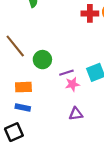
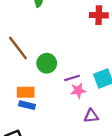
blue rectangle: (23, 107) -> (27, 105), moved
purple triangle: (76, 114) -> (91, 116), moved

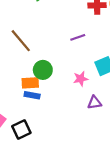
green circle: (47, 63) -> (43, 70), moved
purple line: (72, 78) -> (78, 37), moved

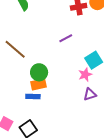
pink star: (81, 79) -> (85, 75), moved
orange rectangle: (30, 83) -> (38, 84), moved

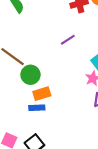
green circle: (39, 72) -> (30, 75), moved

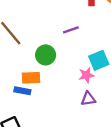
green circle: (30, 75) -> (46, 55), moved

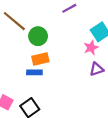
green circle: (46, 55) -> (38, 36), moved

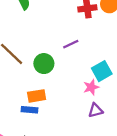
green circle: (38, 36) -> (44, 64), moved

